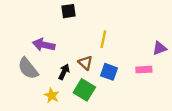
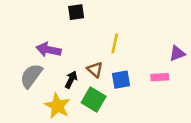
gray semicircle: (28, 68) -> (31, 76), turned 75
blue square: (109, 72) -> (121, 80), turned -30
yellow star: (52, 95) -> (57, 106), size x1.5

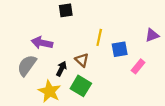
purple triangle: (177, 53) -> (152, 35), moved
pink rectangle: (160, 77) -> (138, 66), turned -48
blue square: (121, 80) -> (120, 49), moved

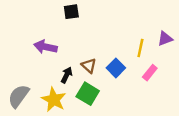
yellow line: (99, 37) -> (140, 48), moved
blue square: (120, 49) -> (116, 68), moved, turned -35
gray semicircle: (27, 65) -> (19, 96), moved

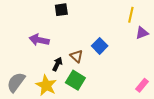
yellow line: (140, 48) -> (131, 15), moved
blue square: (116, 68) -> (100, 46), moved
pink rectangle: (150, 73) -> (142, 85), moved

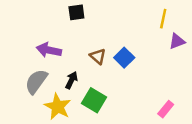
brown triangle: (76, 56) -> (98, 56), moved
gray semicircle: (16, 82) -> (36, 81), moved
pink rectangle: (142, 85) -> (166, 109), moved

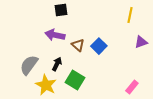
purple triangle: (177, 41) -> (141, 42), moved
purple arrow: (49, 50) -> (55, 35), moved

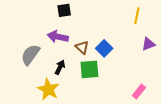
gray semicircle: (29, 65) -> (30, 55), moved
green square: (75, 80) -> (89, 69), moved, turned -36

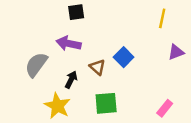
brown triangle: (82, 47) -> (97, 67), moved
green square: (89, 69) -> (106, 103), moved

